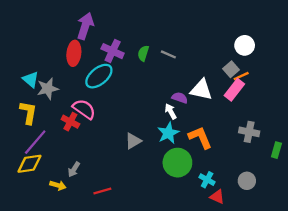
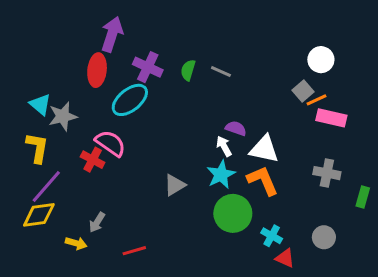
white triangle: (201, 90) -> (264, 149), moved
pink rectangle: (234, 90) -> (331, 118), moved, turned 65

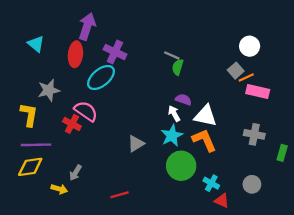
green semicircle: (188, 70) -> (178, 67), moved
cyan triangle: (40, 104) -> (36, 44), moved
purple line: (46, 187) -> (36, 145), turned 48
red line: (134, 251) -> (120, 195), moved

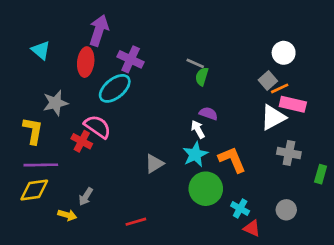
white triangle: (205, 116) -> (273, 117), moved, turned -40

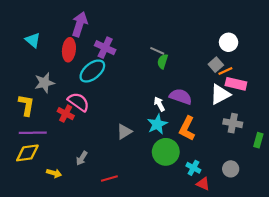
purple semicircle: (208, 113) -> (181, 97), moved, size x1.5
orange L-shape: (232, 160) -> (187, 128), turned -130
gray arrow: (86, 197) -> (82, 158), moved

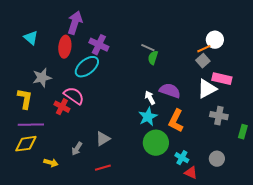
orange line: (225, 71) -> (204, 49), moved
gray triangle: (124, 132) -> (103, 139), moved

